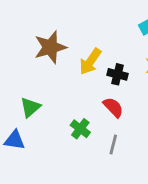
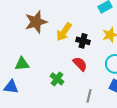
green triangle: (30, 107) -> (22, 64), turned 35
gray line: (113, 144) -> (89, 96), moved

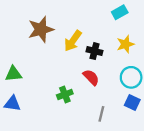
green triangle: (22, 64) -> (13, 74), moved
green cross: (57, 79) -> (65, 94), turned 32

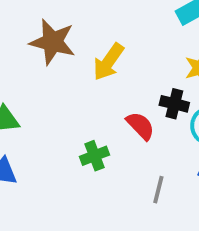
brown star: (41, 29) -> (53, 42), turned 30
black cross: (95, 51) -> (174, 104), moved

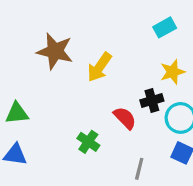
black cross: (174, 104) -> (152, 101), turned -30
green cross: (94, 156) -> (88, 142), turned -35

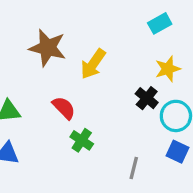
black cross: (152, 101) -> (147, 98), turned -35
red semicircle: (125, 118) -> (64, 108), moved

